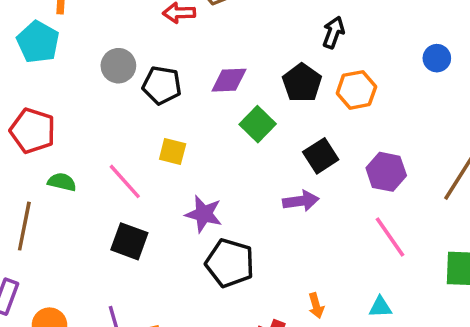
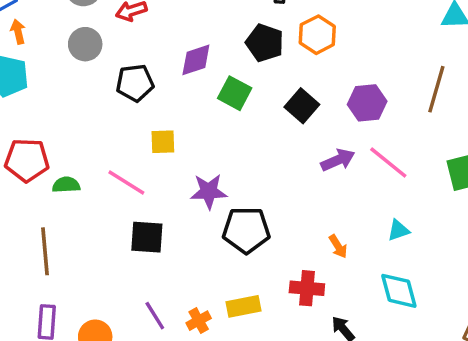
gray circle: (118, 66) -> (85, 44), moved
green semicircle: (62, 182) -> (66, 185), moved
purple arrow: (301, 201) -> (338, 160), moved

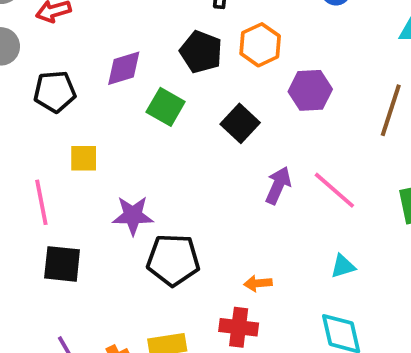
purple hexagon: (367, 103) -> (310, 90), moved
purple arrow: (338, 160) -> (278, 185), turned -44
pink line: (126, 183) -> (41, 202), turned 45
orange arrow: (338, 246) -> (258, 283), moved, turned 115

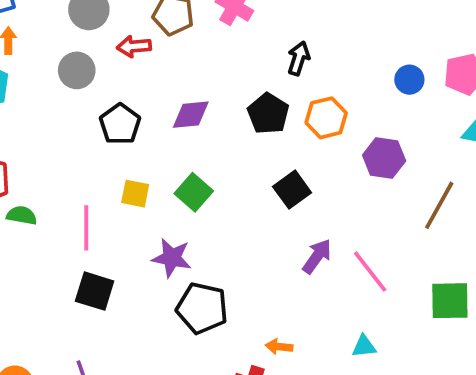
purple hexagon: (310, 90) -> (384, 158), moved
black pentagon: (55, 92) -> (120, 124), turned 30
green square: (166, 107) -> (194, 192), moved

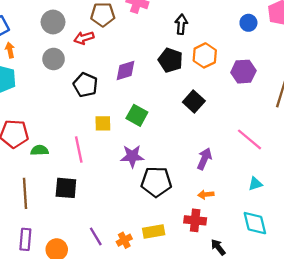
purple arrow: (317, 256) -> (204, 159), moved
black square: (95, 291) -> (66, 188), moved

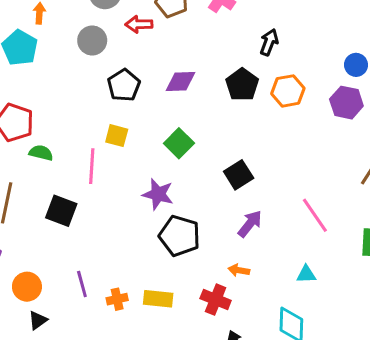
purple hexagon: (243, 72) -> (346, 103), moved
black square: (194, 102) -> (239, 175), moved
yellow square: (103, 123) -> (117, 136), moved

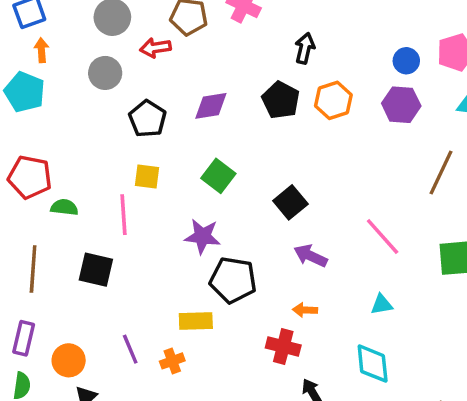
purple arrow: (250, 224) -> (310, 256), turned -96
yellow rectangle: (158, 299) -> (196, 321), moved

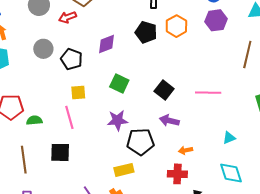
gray circle: (105, 73) -> (43, 49), moved
pink line: (383, 237) -> (208, 93), moved, turned -35
purple arrow: (310, 256) -> (169, 121), moved

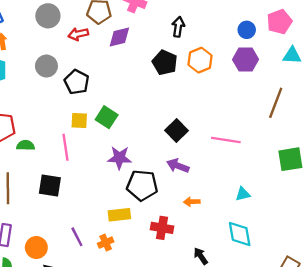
purple diamond: (106, 44) -> (119, 37), moved
green square: (119, 83) -> (107, 117), moved
red cross: (177, 174) -> (162, 228), moved

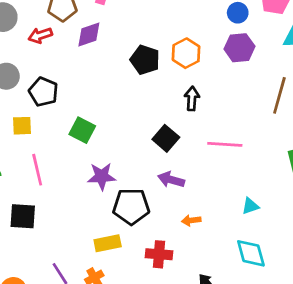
black arrow: (178, 27) -> (192, 98), moved
yellow square: (79, 121) -> (22, 126), moved

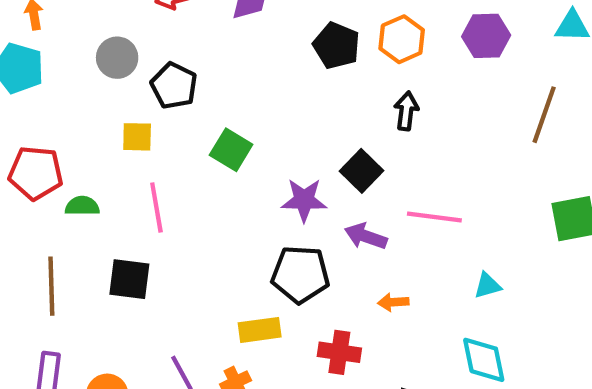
pink line: (225, 144) -> (434, 217), moved
purple star: (102, 176) -> (304, 200), moved

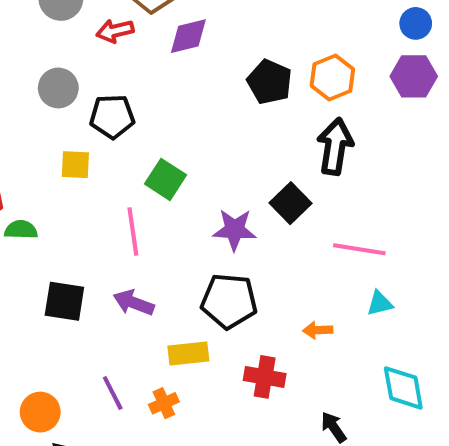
black pentagon: (174, 86) -> (112, 116), turned -30
black arrow: (406, 111) -> (335, 146), size x1.5
pink line: (156, 207) -> (133, 232), moved
purple arrow: (366, 236) -> (134, 303), moved
cyan triangle: (487, 286) -> (380, 303), moved

